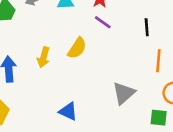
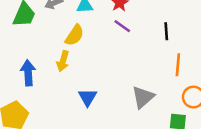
yellow semicircle: (77, 48) -> (75, 35), moved
blue triangle: (68, 111) -> (88, 97), moved, turned 36

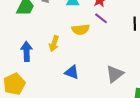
yellow semicircle: (75, 35) -> (80, 30), moved, turned 48
blue triangle: (88, 97) -> (72, 72), turned -42

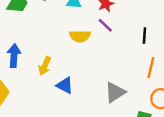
yellow arrow: (54, 43) -> (45, 66), moved

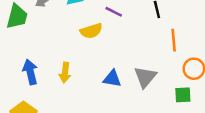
blue triangle: (65, 85) -> (112, 79), moved

